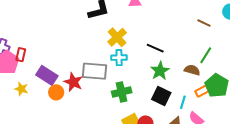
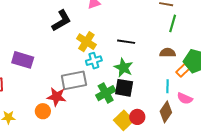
green line: (206, 55) -> (173, 23), moved
green star: (160, 71) -> (124, 68), moved
purple rectangle: (47, 75) -> (23, 60), moved
black square: (161, 96) -> (124, 88), moved

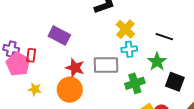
black square: (124, 88) -> (175, 82), moved
red star: (57, 97) -> (75, 68), moved
orange circle: (43, 111) -> (70, 90), size x1.6

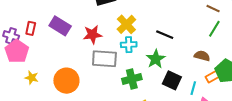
red rectangle: (31, 55) -> (31, 28), moved
red star: (75, 68) -> (92, 35), moved, turned -30

